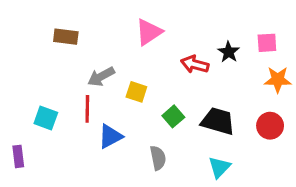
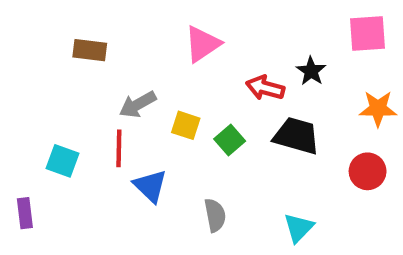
pink square: (267, 43) -> (368, 33), moved, size x1.4
green square: (173, 116) -> (230, 140), moved
black trapezoid: (218, 121) -> (296, 136), moved
blue triangle: (110, 136) -> (150, 186), turned -48

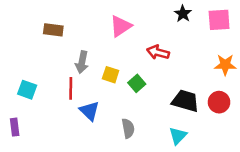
black star: (311, 71) -> (183, 14), moved
gray arrow: (138, 104) -> (82, 62), turned -50
black trapezoid: (296, 136) -> (185, 101), moved
cyan square: (63, 161) -> (27, 90), moved

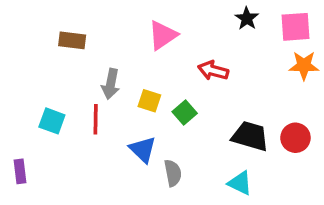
orange star: (225, 65) -> (304, 65), moved
cyan square: (27, 90) -> (52, 121), moved
blue triangle: (89, 111) -> (143, 149), moved
cyan triangle: (178, 136) -> (240, 183), turned -48

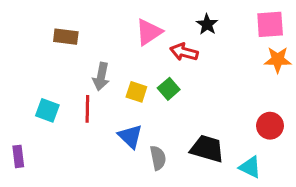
black star: (247, 18) -> (207, 24), moved
red arrow: (213, 71) -> (184, 52), moved
green square: (185, 113) -> (169, 89), moved
black trapezoid: (250, 136) -> (207, 149), moved
cyan triangle: (240, 183) -> (250, 167), moved

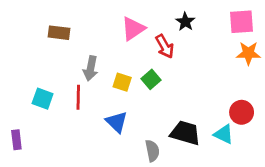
red arrow: (184, 52) -> (165, 46), turned -135
gray semicircle: (158, 158) -> (152, 151), moved
cyan triangle: (250, 167) -> (224, 134), moved

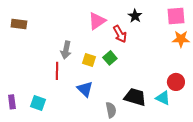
brown rectangle: (59, 33) -> (19, 24), moved
cyan square: (43, 99) -> (38, 103), moved

